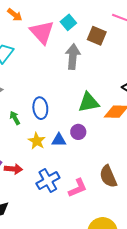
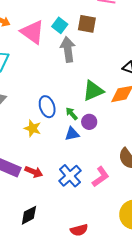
cyan square: (68, 22) -> (60, 25), moved
green arrow: (15, 118) -> (72, 114), moved
yellow star: (37, 141) -> (33, 128), moved
red arrow: (13, 169) -> (34, 172), turned 30

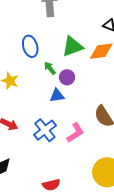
blue ellipse: (47, 107) -> (30, 46), moved
blue triangle: (72, 134) -> (57, 96), moved

